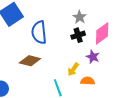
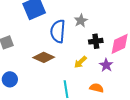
gray star: (80, 17) -> (81, 21), moved
yellow arrow: (73, 69) -> (80, 62), moved

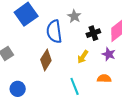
brown diamond: (44, 57) -> (46, 60), turned -70

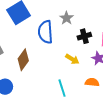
yellow arrow: (83, 57) -> (72, 59), turned -96
brown diamond: (46, 60) -> (23, 60), moved

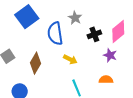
yellow arrow: (72, 59) -> (70, 59), moved

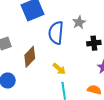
yellow arrow: (70, 59) -> (59, 69), moved

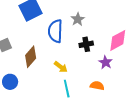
black cross: (94, 43) -> (86, 44), moved

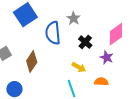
black cross: (86, 44) -> (85, 42), turned -32
yellow arrow: (61, 67) -> (79, 67), moved

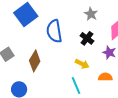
gray star: (74, 18) -> (91, 14), moved

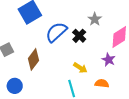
blue semicircle: (54, 31) -> (56, 32), turned 50
black cross: (87, 38) -> (79, 36), moved

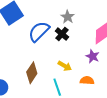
gray star: (95, 19) -> (68, 17), moved
brown diamond: (34, 59) -> (32, 73), moved

